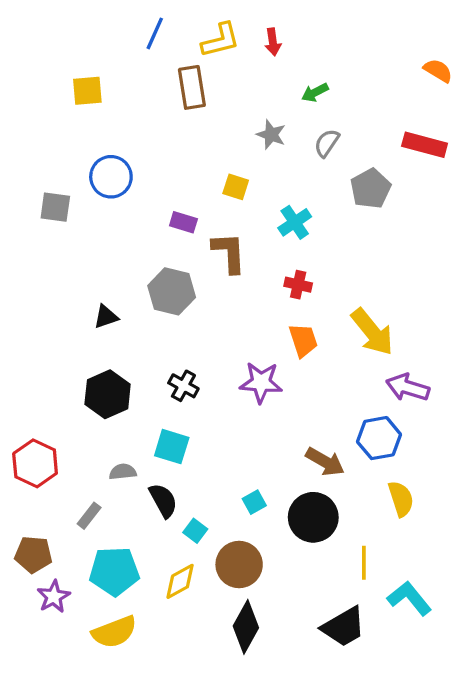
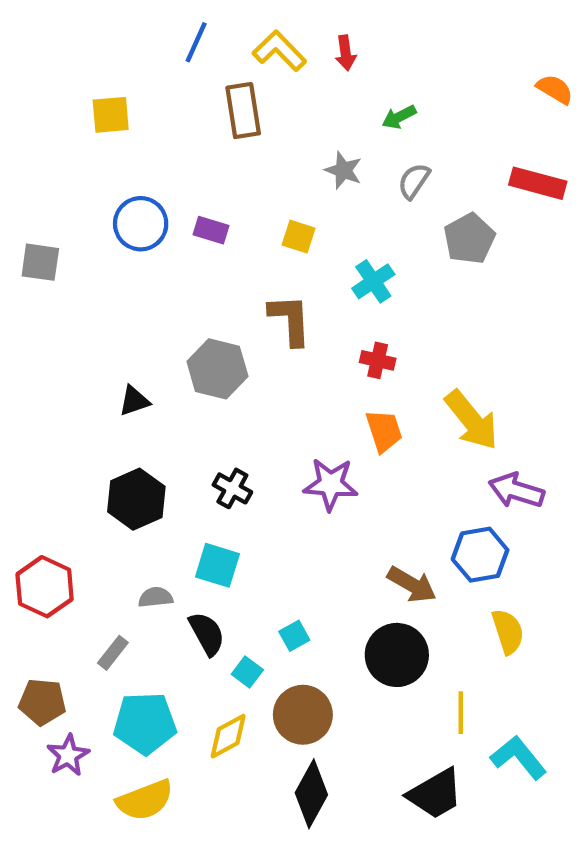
yellow L-shape: (221, 40) -> (279, 51), turned -120
gray square: (55, 207) -> (40, 262), moved
purple rectangle: (183, 222) -> (211, 230), moved
cyan square: (254, 502) -> (294, 636), moved

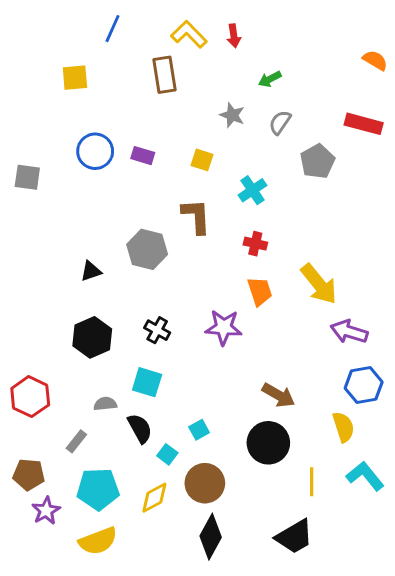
blue line: (196, 42) -> (112, 29), moved
blue hexagon: (480, 555) -> (364, 385), moved
cyan L-shape: (518, 757) -> (365, 476), moved

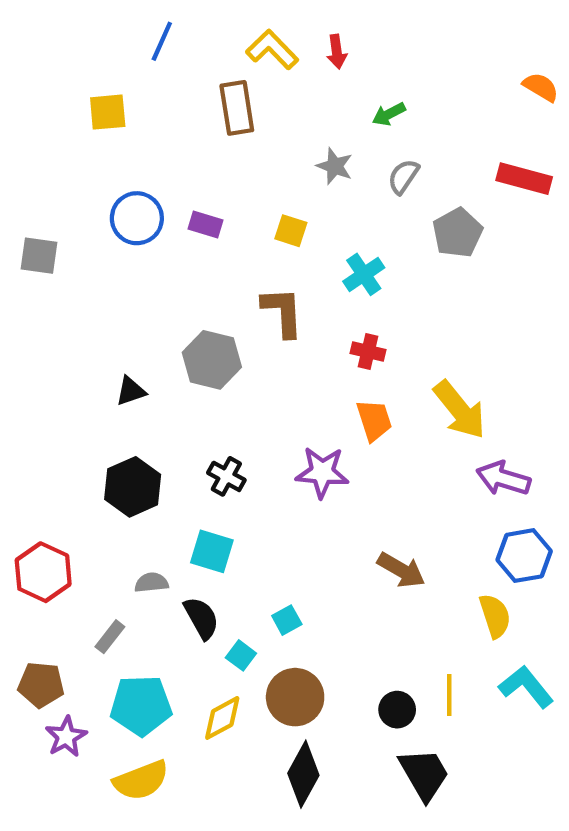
black circle: (268, 443) -> (397, 710), moved, size x0.6
black trapezoid: (294, 537) -> (424, 774), turned -90

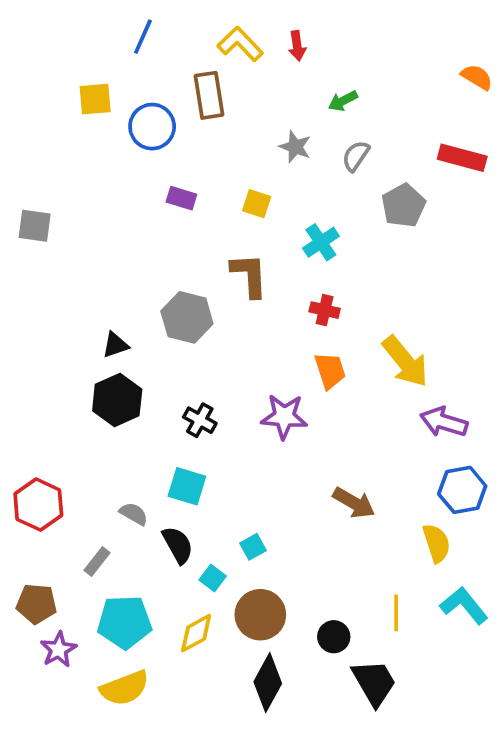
blue circle: (137, 218) -> (152, 127), moved
black hexagon: (133, 487) -> (117, 400), moved
gray semicircle: (151, 583) -> (134, 514), turned 36
black circle: (397, 710) -> (334, 637), moved

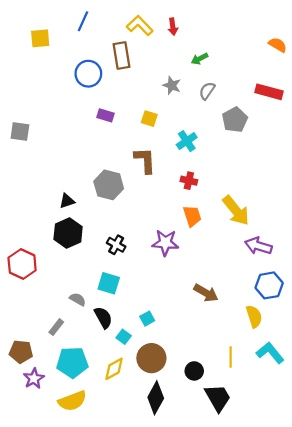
yellow square: (95, 99) -> (40, 38), moved
red hexagon: (38, 505) -> (22, 264), moved

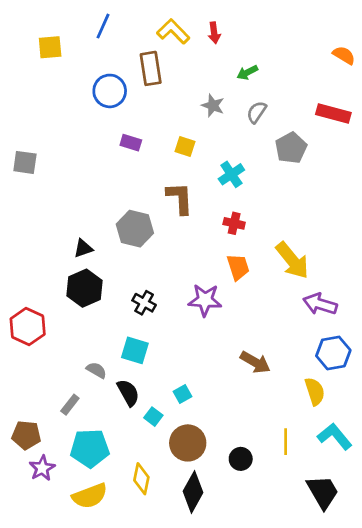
yellow diamond: (114, 369) -> (141, 479), moved, turned -50
black trapezoid: (218, 398) -> (323, 492), moved

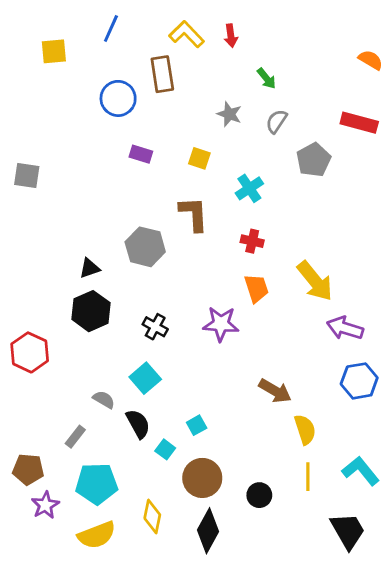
green arrow: (247, 72) -> (266, 78), turned -102
cyan square: (135, 350) -> (145, 378), turned 32
yellow semicircle: (315, 391) -> (305, 429), moved

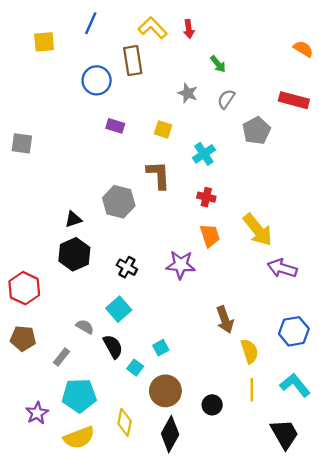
blue hexagon: (359, 381) -> (294, 331), moved
brown arrow: (275, 391) -> (225, 320), turned 40
brown pentagon: (28, 469) -> (23, 338), moved

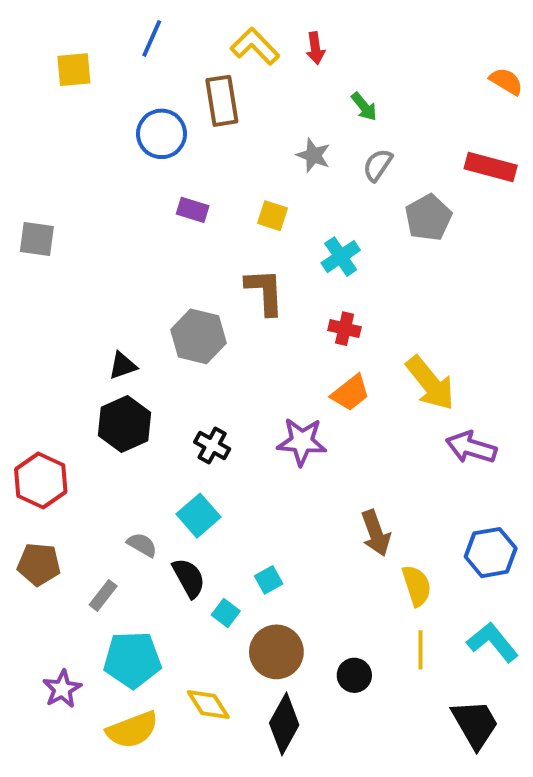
orange trapezoid: (210, 236) -> (350, 393), turned 70
yellow diamond: (125, 422) -> (208, 704), turned -44

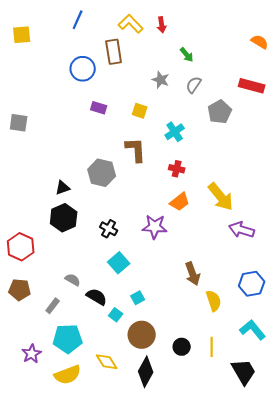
yellow square: (74, 70) -> (22, 35), moved
cyan square: (199, 516) -> (119, 263), moved
black semicircle: (189, 578) -> (97, 297), turned -30
yellow line: (421, 650) -> (212, 347), moved

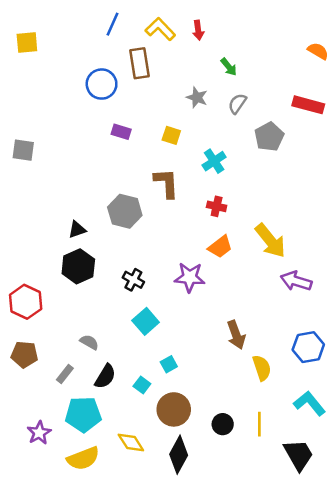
blue line: (78, 20) -> (113, 24), moved
black semicircle: (97, 297) -> (105, 376), moved, turned 90

